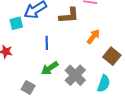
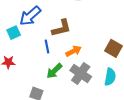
brown L-shape: (69, 16) -> (61, 28), moved
orange arrow: (93, 37) -> (74, 51), moved, turned 35

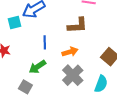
brown L-shape: (61, 28) -> (77, 25), moved
green arrow: (54, 71) -> (37, 67), moved

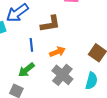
brown L-shape: (77, 25) -> (50, 24), moved

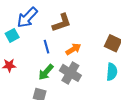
gray cross: (62, 75) -> (70, 73), moved

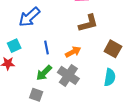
brown L-shape: (62, 23) -> (88, 23), moved
cyan square: (12, 35) -> (14, 46), moved

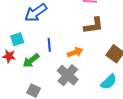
green arrow: (44, 73) -> (31, 61), moved
cyan semicircle: (110, 77) -> (109, 82), turned 30

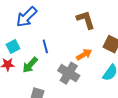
brown L-shape: (94, 26) -> (86, 20), turned -90
orange arrow: (75, 52) -> (84, 55), moved

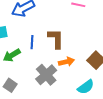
brown L-shape: (86, 20) -> (56, 39), moved

